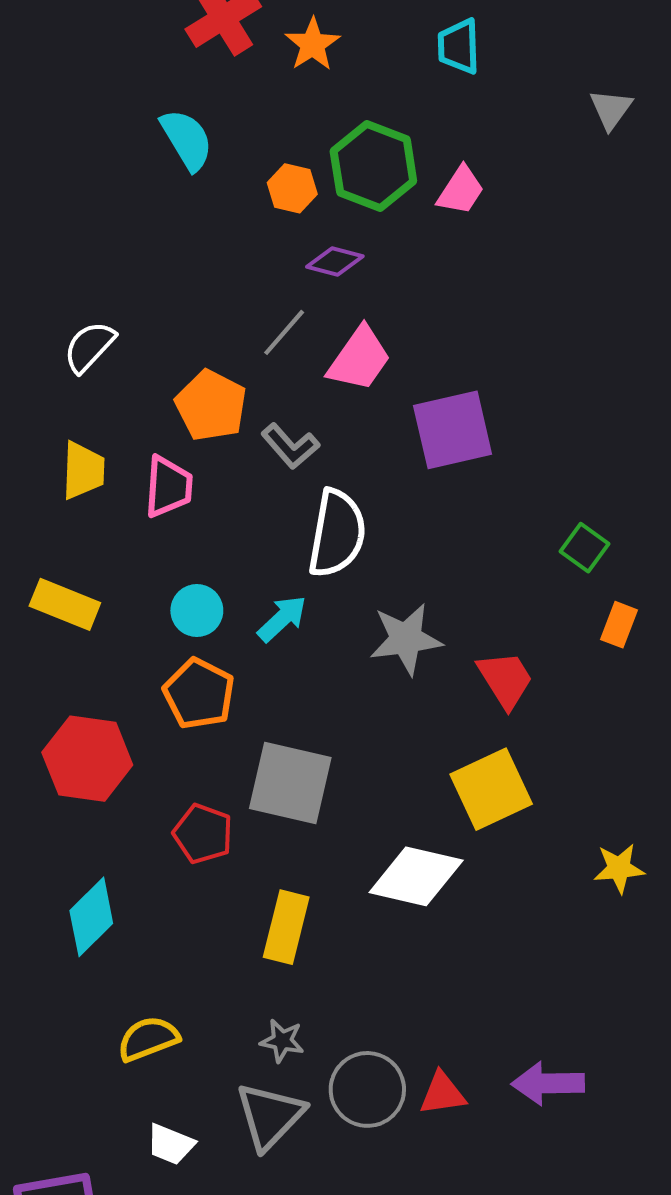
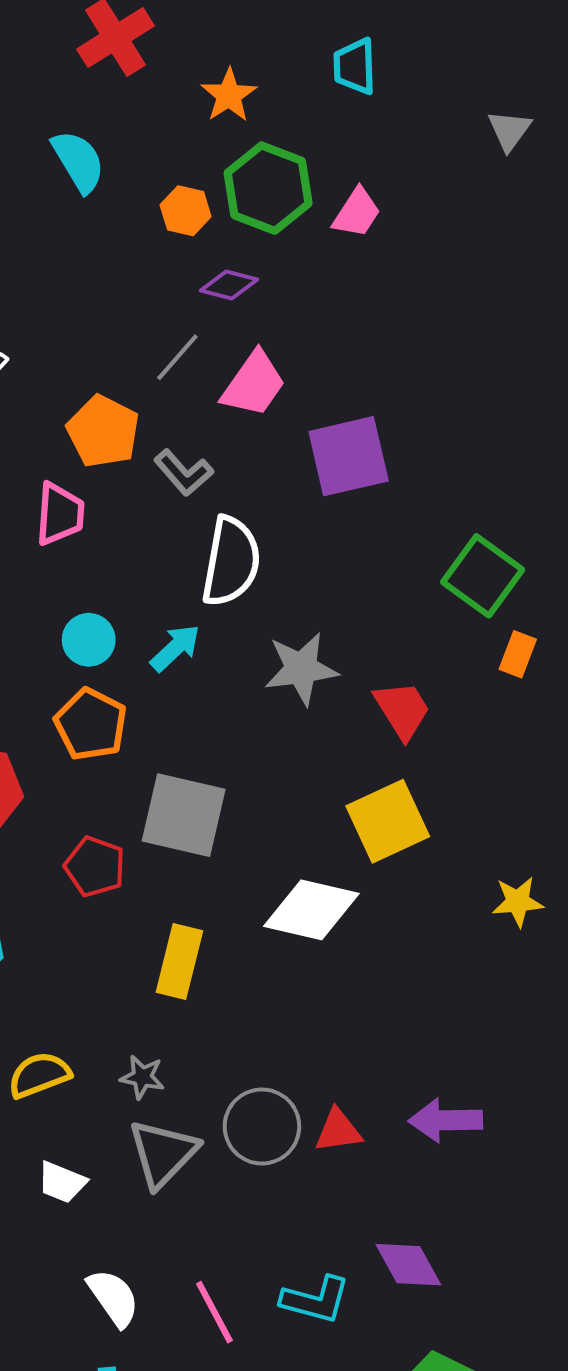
orange star: (313, 44) -> (229, 95), moved
green square: (584, 548) -> (483, 576), size x1.6
gray star: (282, 1041) -> (142, 1077), moved

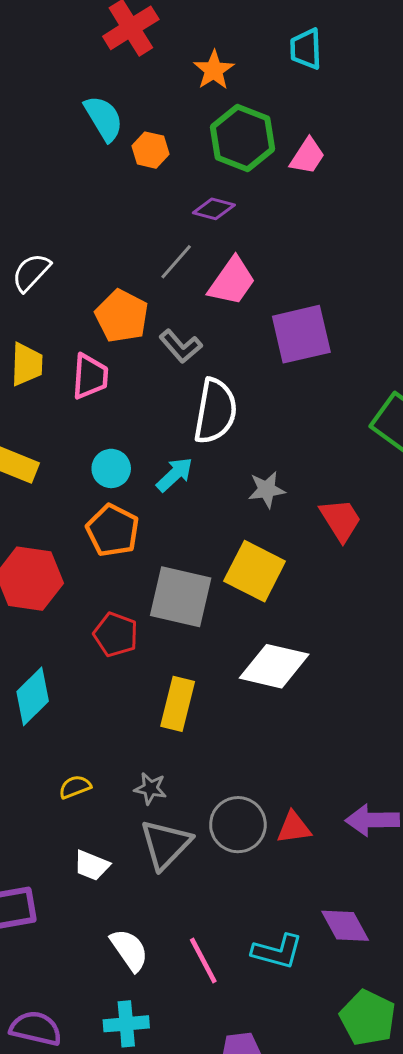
orange hexagon: (186, 211) -> (150, 150), moved
gray star: (301, 669) -> (267, 490), size x0.7
yellow square: (388, 821) -> (255, 571), moved, turned -38
yellow semicircle: (39, 1075) -> (75, 787), size x0.7

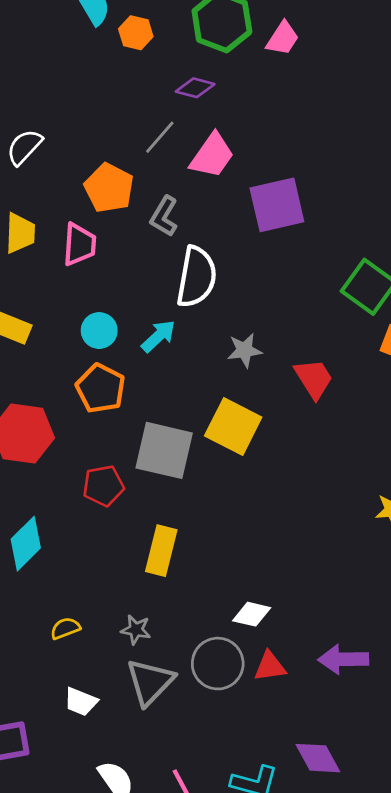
gray L-shape: (181, 346) -> (164, 216), turned 72
red pentagon: (116, 634) -> (103, 486), turned -30
white diamond: (274, 666) -> (252, 614), moved, size x0.6

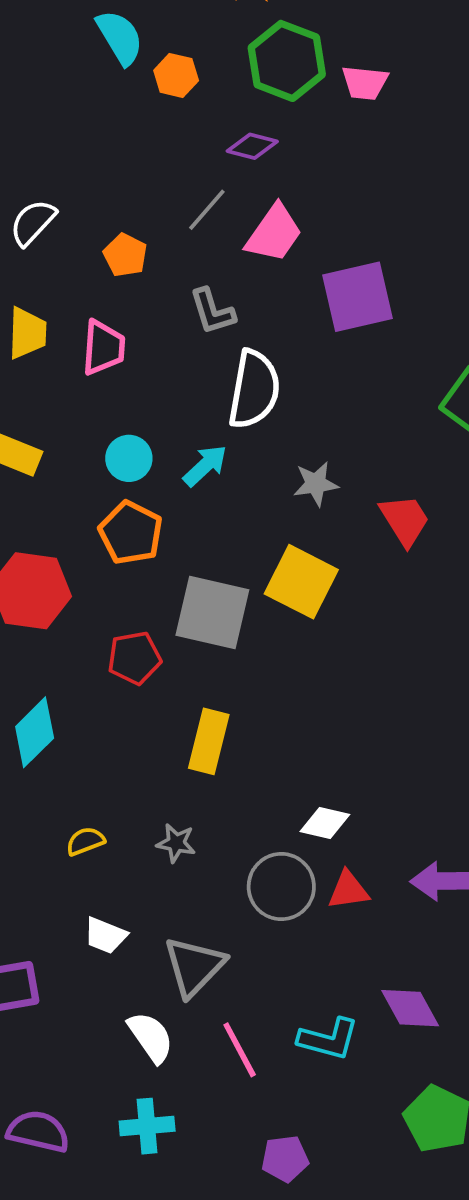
pink trapezoid: (283, 38) -> (365, 83), turned 63
orange pentagon: (109, 188) -> (125, 255), moved, size x0.7
gray L-shape: (164, 216) -> (212, 311), turned -48
gray triangle: (150, 682) -> (194, 966), moved

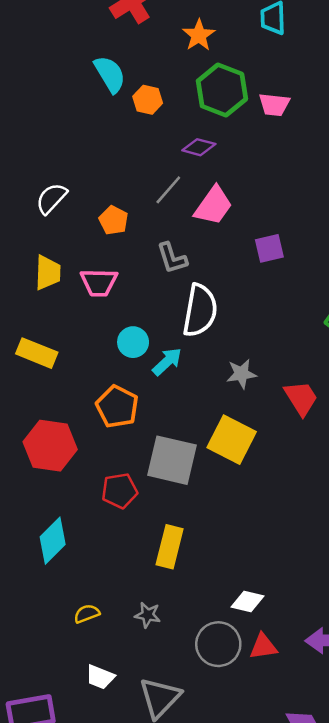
purple square: (358, 297) -> (269, 248), size x0.6
pink trapezoid: (104, 348) -> (99, 282), turned 87
cyan circle: (129, 458) -> (133, 342), moved

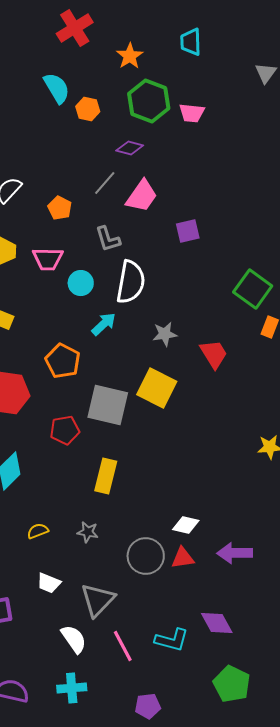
cyan circle: (133, 342) -> (81, 283), moved
white diamond: (247, 602) -> (186, 525), moved

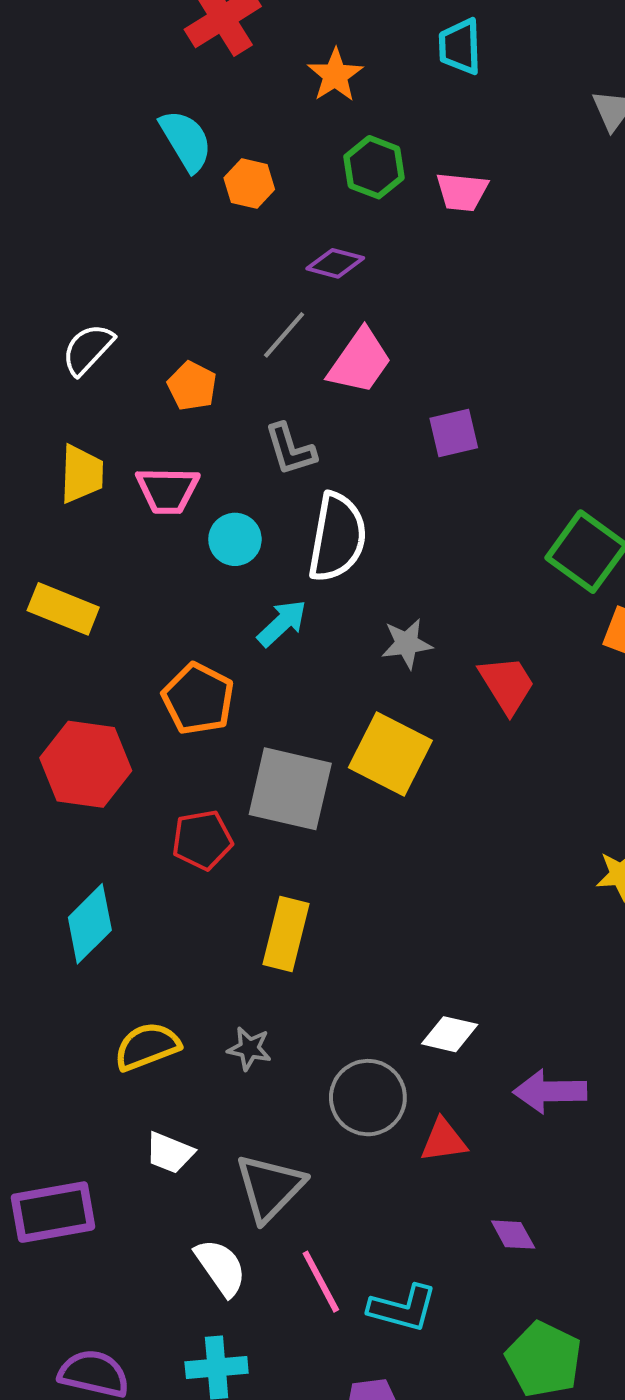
green hexagon: (149, 101) -> (374, 167), size x0.7
yellow semicircle: (38, 531) -> (147, 1046), size x1.5
red triangle: (183, 558) -> (444, 1140), moved
purple diamond: (217, 623) -> (513, 1235), size x0.7
cyan L-shape: (172, 640) -> (403, 1308), moved

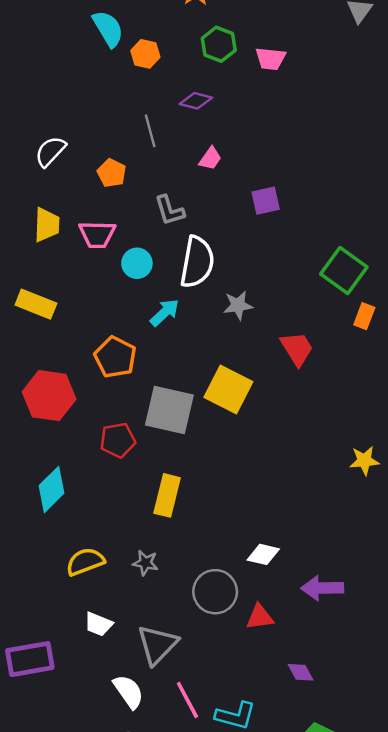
gray line: (284, 335) -> (150, 131), moved, turned -56
pink trapezoid: (360, 361) -> (210, 159), size x0.6
gray star: (407, 644) -> (238, 305), moved

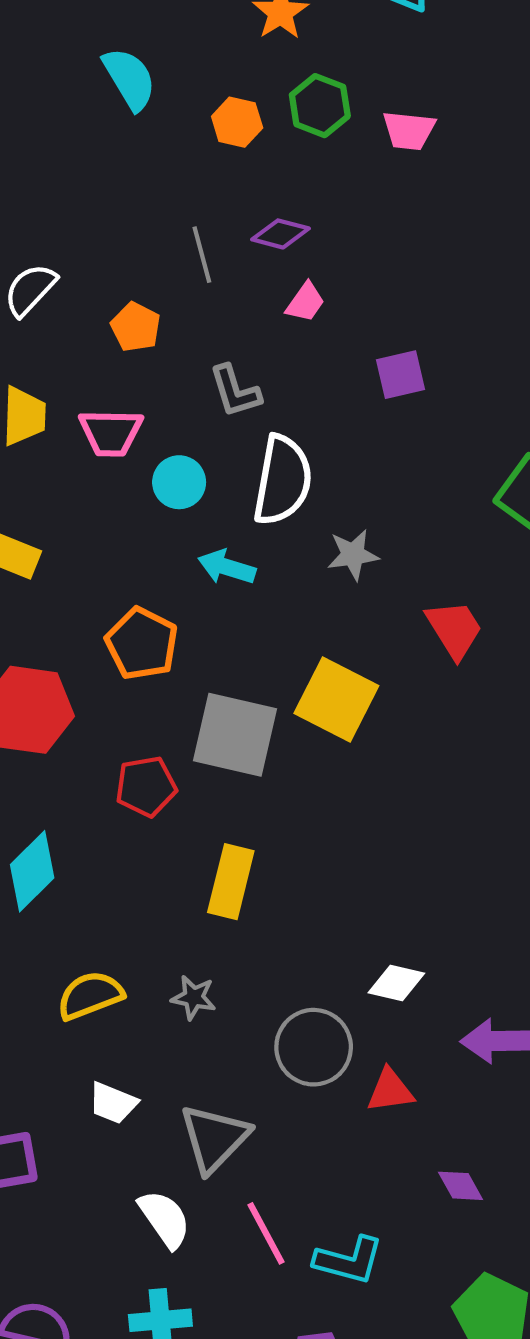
orange hexagon: (145, 54) -> (237, 122), moved
purple diamond: (196, 101) -> (280, 234), moved
cyan arrow: (165, 313) -> (227, 567), turned -120

